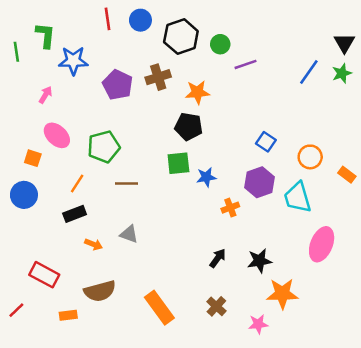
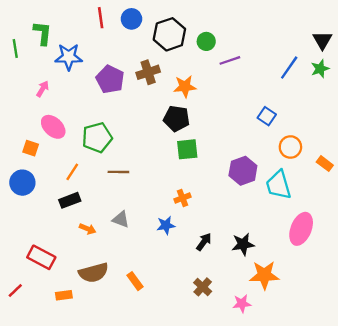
blue square: (266, 142) -> (267, 116), moved
green square: (178, 163) -> (187, 149), moved
blue star: (206, 177) -> (166, 225), moved
orange cross: (230, 208) -> (182, 198), moved
orange rectangle: (159, 308) -> (135, 281), moved, size x0.6

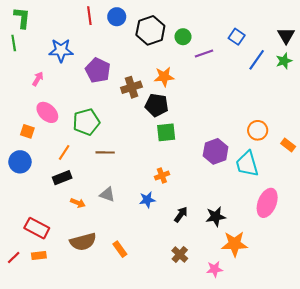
green L-shape: (43, 33) -> (22, 18), moved
brown cross: (148, 72) -> (131, 87), moved
blue square: (267, 116) -> (237, 37), moved
orange rectangle: (64, 295) -> (39, 255), moved

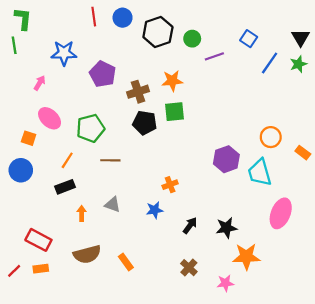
black pentagon: (157, 105) -> (145, 123), moved
green square: (166, 132) -> (174, 112), moved
orange arrow: (78, 203) -> (82, 213), turned -112

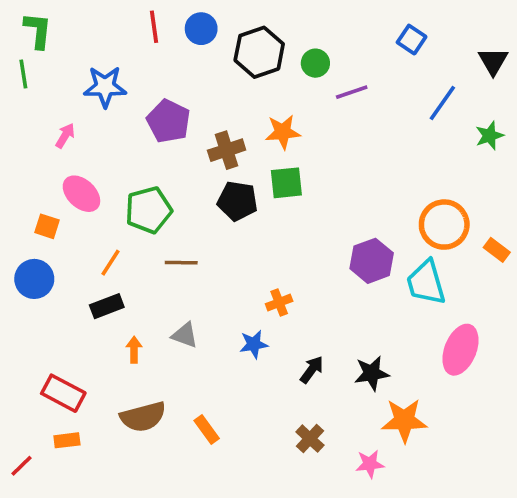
blue square: (249, 39) -> (412, 40), moved
green star: (298, 64) -> (490, 136), moved
orange circle: (271, 137) -> (444, 225), size x1.4
red line: (14, 271) -> (22, 466), moved

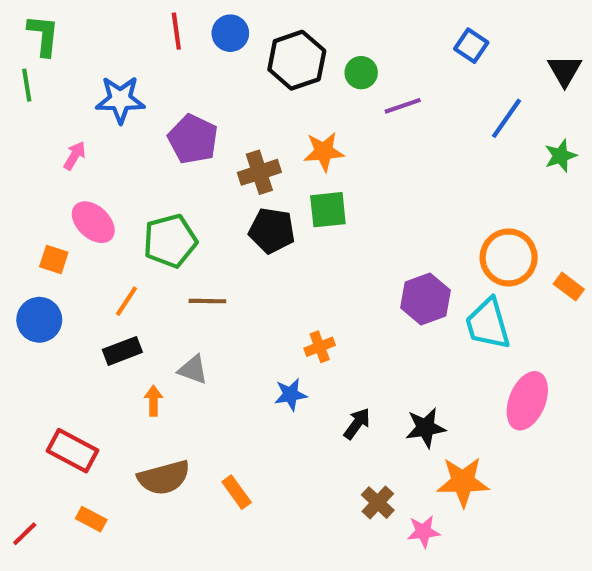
gray triangle: (185, 335) -> (193, 370), moved
brown cross: (310, 439) -> (378, 503), moved
orange rectangle: (67, 440) -> (91, 519), moved, turned 35

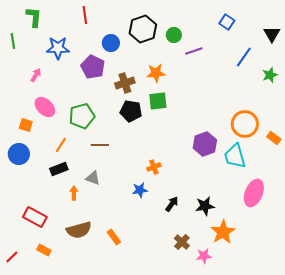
blue circle: (230, 33) -> (111, 43), moved
green L-shape: (43, 35) -> (34, 17), moved
orange star: (463, 482) -> (223, 232), turned -30

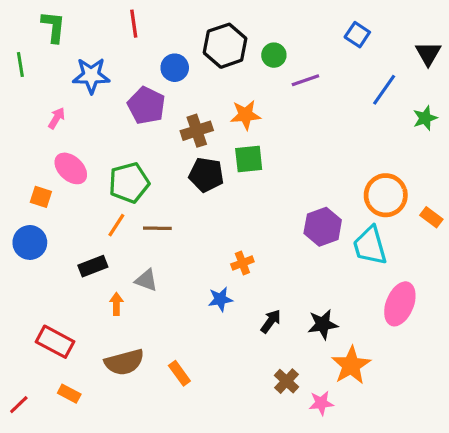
orange line: (61, 145) -> (116, 225), moved

